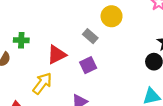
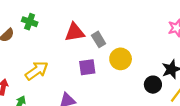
yellow circle: (112, 16) -> (121, 59), moved
red triangle: (57, 55) -> (75, 32), moved

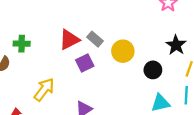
purple square: (87, 67) -> (85, 63), moved
black circle: (153, 85) -> (153, 70), moved

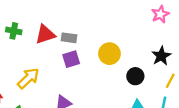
gray rectangle: (95, 39) -> (69, 38), moved, turned -42
red triangle: (69, 40) -> (45, 34), moved

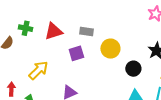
gray rectangle: (69, 38) -> (87, 31), moved

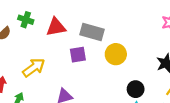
gray rectangle: (87, 31) -> (92, 32), size x1.5
black circle: (133, 69) -> (136, 89), moved

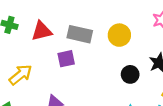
yellow circle: (116, 54) -> (119, 35), moved
black circle: (136, 89) -> (130, 74), moved

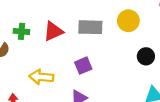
purple square: (66, 59) -> (83, 66), moved
yellow arrow: (21, 75) -> (41, 77), turned -125

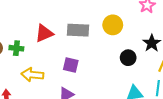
green cross: (21, 31) -> (16, 48), moved
purple square: (83, 66) -> (71, 65), turned 35

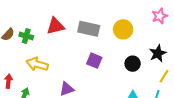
purple square: (71, 65) -> (94, 61), moved

